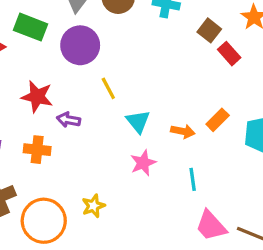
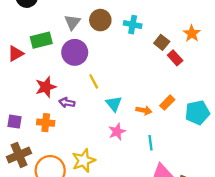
green rectangle: (30, 27) -> (41, 40), turned -35
red star: (37, 97) -> (46, 87), turned -30
yellow star: (93, 206) -> (84, 161), size x1.5

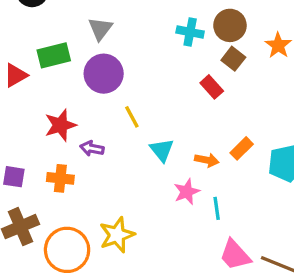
brown circle: (100, 20) -> (230, 25), moved
red rectangle: (175, 58) -> (212, 87), moved
pink star: (117, 132) -> (187, 192), moved

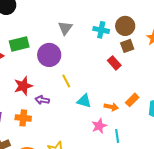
gray triangle: (100, 29) -> (65, 28), moved
brown square: (233, 59) -> (127, 46), turned 32
cyan triangle: (162, 150) -> (84, 101), turned -35

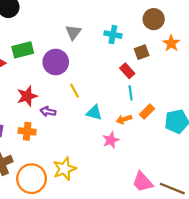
brown circle: (125, 26) -> (154, 19), moved
orange arrow: (111, 107) -> (124, 119), turned 152
cyan line: (117, 136) -> (131, 93), moved

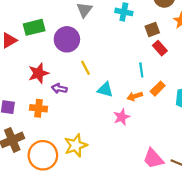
red rectangle: (127, 71) -> (160, 48), moved

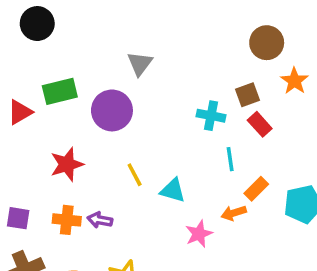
cyan cross: (124, 12) -> (211, 116), moved
yellow line: (86, 68) -> (135, 175), moved
purple arrow: (59, 89) -> (100, 220), moved
orange arrow: (135, 96) -> (234, 213), moved

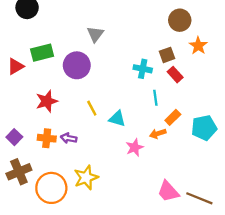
purple square: (18, 218) -> (14, 137), turned 35

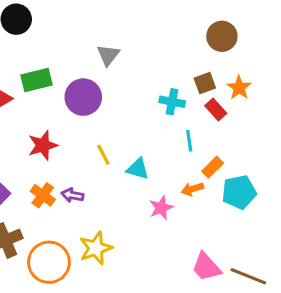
orange star: (198, 46) -> (239, 88), moved
cyan pentagon: (204, 128) -> (239, 192), moved
orange cross: (47, 138) -> (43, 195), turned 30

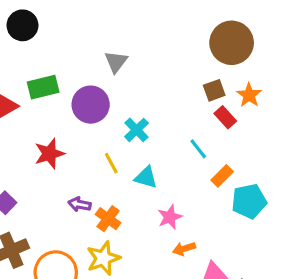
brown circle: (222, 36) -> (232, 43), size x1.4
cyan cross: (172, 102) -> (137, 130), moved, turned 35
cyan line: (189, 141) -> (198, 149), turned -30
orange arrow: (192, 189) -> (184, 249), moved
orange cross: (43, 195) -> (108, 219), moved

